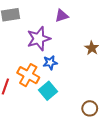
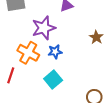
orange cross: (28, 75) -> (28, 53), moved

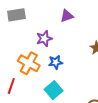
purple star: (44, 28) -> (44, 39), size x0.7

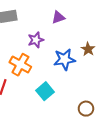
blue star: (56, 62) -> (64, 59), moved, size x1.5

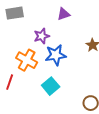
blue star: (64, 59) -> (56, 55), moved

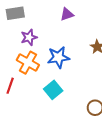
purple star: (42, 36) -> (29, 37), moved

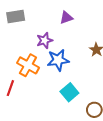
purple star: (29, 37) -> (45, 40), moved
cyan square: (53, 90) -> (69, 92), moved

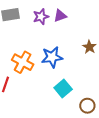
purple star: (45, 40) -> (41, 17), moved

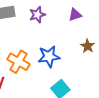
purple triangle: (60, 16) -> (75, 15), moved

